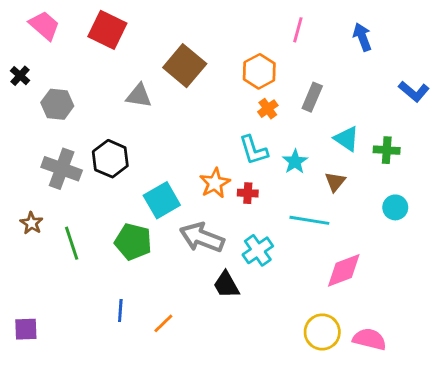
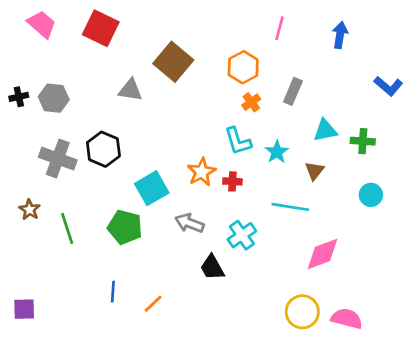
blue arrow: (362, 37) -> (340, 35), turned 30
black cross: (20, 76) -> (19, 97), moved, turned 36
cyan triangle: (347, 139) -> (325, 130), turned -45
gray arrow: (202, 237) -> (189, 223), size x0.7

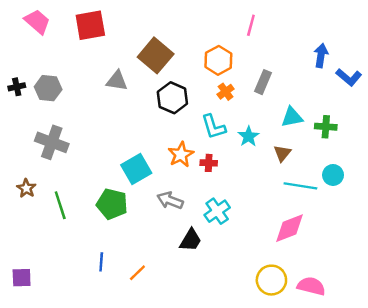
red square: (101, 28) -> (90, 25), turned -36
blue arrow: (340, 35) -> (321, 55), moved
black hexagon: (103, 149) -> (172, 98), moved
cyan line: (290, 207) -> (300, 186), moved
black trapezoid: (212, 267) -> (191, 240), turned -120

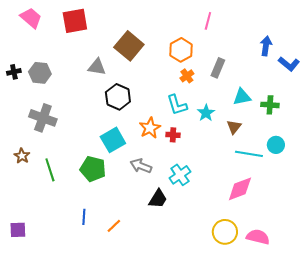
black hexagon: (172, 98) -> (118, 97), moved

